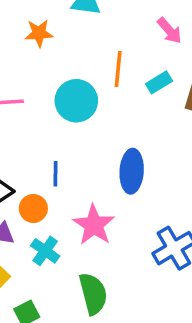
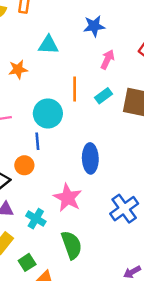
pink arrow: (169, 31) -> (107, 59), turned -108
blue line: (55, 174) -> (37, 141), moved
orange circle: (33, 208) -> (24, 165), moved

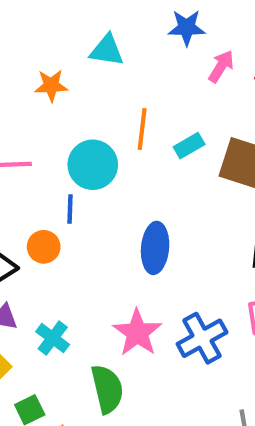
pink arrow: (107, 59) -> (221, 66), moved
pink star: (68, 198) -> (137, 333), moved

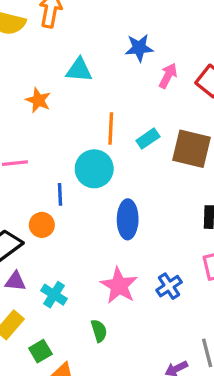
orange star: (51, 85) -> (38, 100), turned 30
cyan circle: (93, 165) -> (94, 169), moved
blue cross: (202, 338) -> (169, 286), size x0.7
green semicircle: (107, 389) -> (99, 331), size x0.6

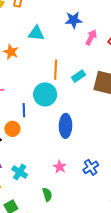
pink star: (119, 286) -> (60, 167), size x0.6

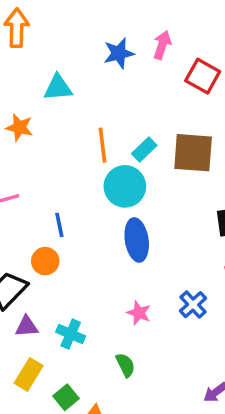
pink arrow: (91, 37) -> (162, 45), moved
cyan circle: (45, 94) -> (125, 186), moved

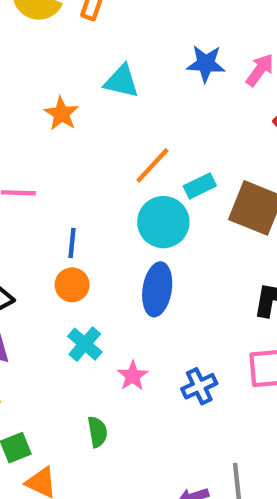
orange line: (103, 145) -> (152, 165), turned 32
orange circle: (45, 261) -> (72, 285), moved
cyan cross: (71, 334) -> (85, 344), moved

